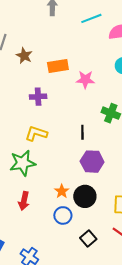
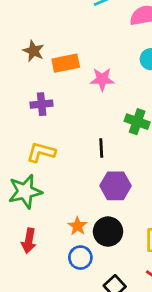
brown star: (24, 56) -> (34, 51), moved

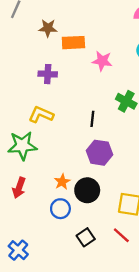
brown star: (34, 51) -> (48, 28), turned -30

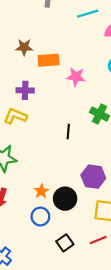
yellow L-shape: (41, 115) -> (15, 116), moved
purple hexagon: (99, 153) -> (93, 177), moved
red line: (121, 235) -> (98, 240), turned -63

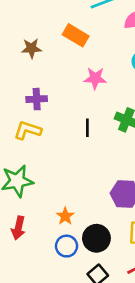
orange rectangle: (49, 60) -> (76, 35), moved, turned 40
black line: (68, 131) -> (87, 128), moved
black circle: (65, 199) -> (96, 238), moved

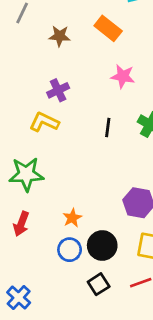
purple cross: (37, 99) -> (58, 90), turned -30

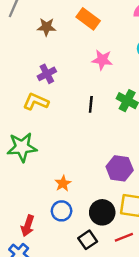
red arrow: (21, 224) -> (28, 226), moved
black circle: (102, 246) -> (102, 212), moved

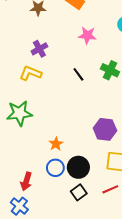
black line: (91, 104) -> (78, 74), turned -40
black circle: (102, 212) -> (78, 167), moved

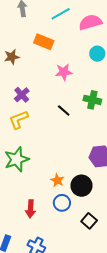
yellow L-shape: (31, 73) -> (19, 120), turned -30
black circle: (78, 167) -> (81, 186), moved
red arrow: (26, 181) -> (30, 209), moved

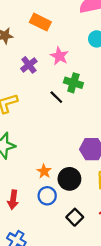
pink star: (64, 72) -> (59, 56), turned 30
purple cross: (22, 95) -> (29, 65), moved
green cross: (92, 100) -> (73, 83), moved

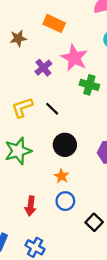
pink star: (59, 56) -> (74, 58), size x1.4
black line: (56, 97) -> (52, 109), moved
black circle: (69, 179) -> (65, 145), moved

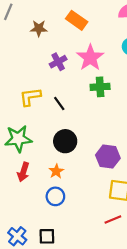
green cross: (89, 85) -> (100, 87), turned -30
red arrow: (31, 206) -> (23, 172), moved
black square: (94, 222) -> (47, 236), moved, turned 35

